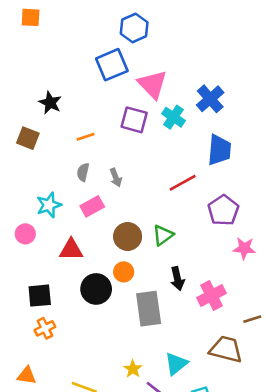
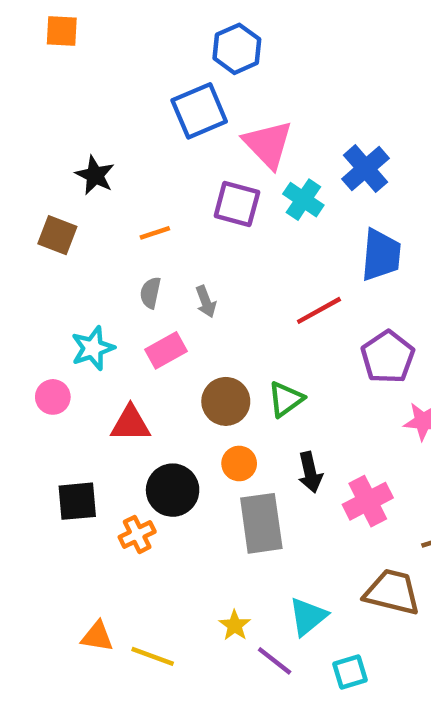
orange circle: (124, 272) -> (239, 463), moved
orange cross: (45, 328) -> (137, 534), moved
orange triangle: (27, 376) -> (97, 636), moved

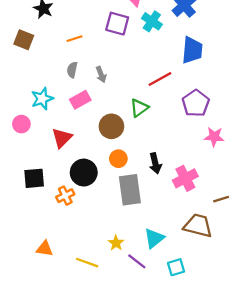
green triangle: (286, 399) -> (139, 108), moved
red triangle: (130, 424) -> (62, 138), turned -45
yellow line: (153, 656) -> (87, 263), moved

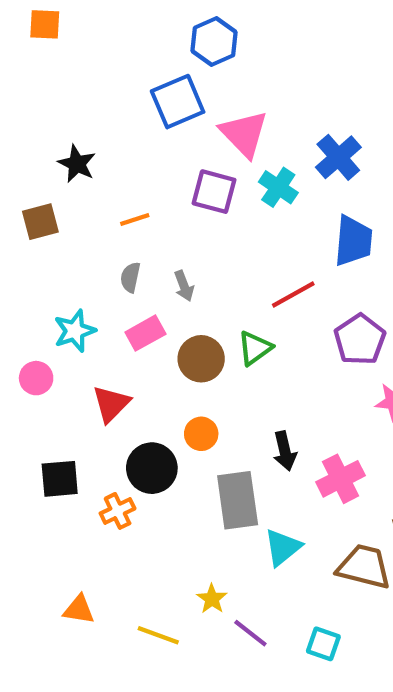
brown square: (24, 40) -> (40, 222), turned -36
brown circle: (111, 126) -> (201, 359), moved
orange circle: (118, 159) -> (201, 434), moved
cyan triangle: (154, 238) -> (283, 547), moved
cyan square: (176, 267) -> (323, 644), turned 36

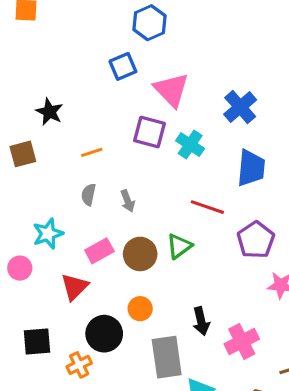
blue square: (178, 102) -> (123, 66), size x0.7
cyan cross: (278, 187) -> (190, 145), moved
red line: (293, 294) -> (207, 207), turned 48
pink rectangle: (145, 333) -> (99, 251), moved

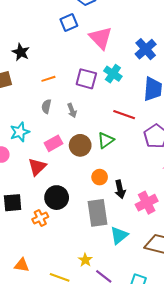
purple square: (150, 132) -> (86, 79), moved
orange circle: (140, 309) -> (100, 177), moved

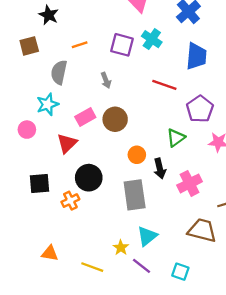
gray semicircle: (46, 106) -> (59, 72), moved, size x1.5
green triangle: (106, 140) -> (176, 138), moved
cyan triangle: (119, 235) -> (147, 236), moved

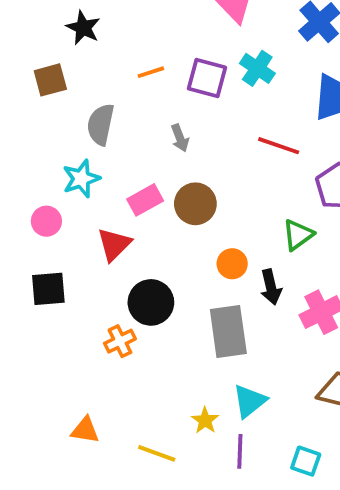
orange line: (80, 45) -> (151, 72), moved
black square: (39, 183) -> (48, 289), moved
purple line: (141, 266) -> (240, 451), turned 54

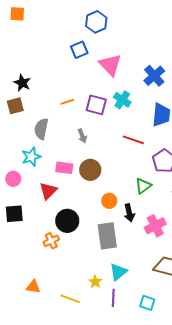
black star: (83, 28) -> (22, 83), moved
pink rectangle: (145, 200) -> (64, 168), turned 36

